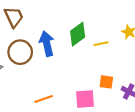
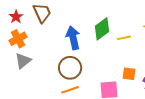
brown circle: (20, 52) -> (70, 68), moved

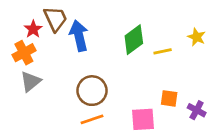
red star: (16, 17) -> (33, 29), moved
blue arrow: (73, 38) -> (79, 36), moved

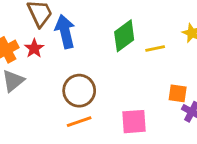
red star: (33, 29) -> (34, 48), moved
orange square: (169, 98) -> (178, 93), moved

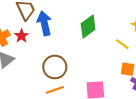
yellow line: (155, 48) -> (122, 44), moved, turned 48

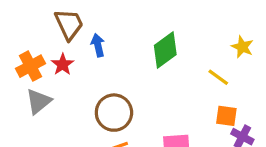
blue arrow: (44, 23) -> (98, 45), size x0.6

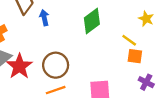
red star: (63, 64) -> (19, 66), moved, size x1.6
orange square: (226, 116) -> (135, 56), moved

